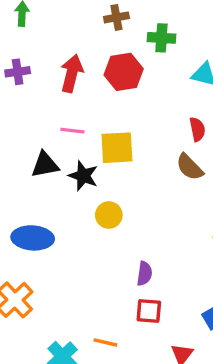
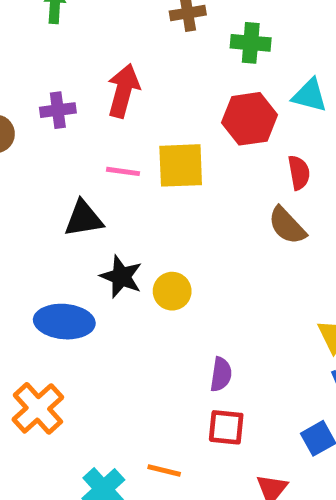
purple cross: (18, 72) -> (58, 110), moved
red hexagon: (124, 72) -> (250, 119), moved
yellow square: (117, 148) -> (181, 165), moved
black star: (83, 176) -> (121, 277), moved

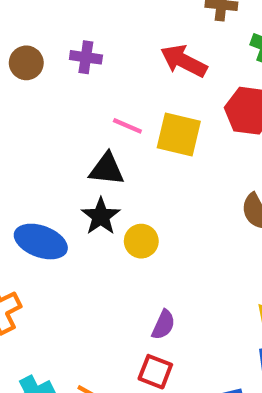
red arrow: (123, 91) -> (184, 61), moved, turned -93
black triangle: (83, 219) -> (107, 169), moved

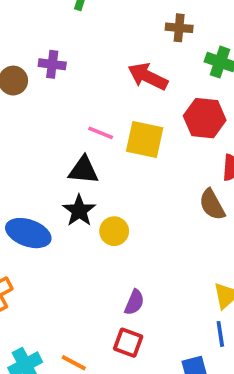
purple cross: (86, 57) -> (52, 64), moved

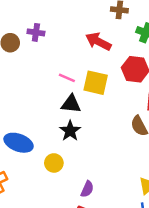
black triangle: (84, 170) -> (71, 104), moved
black star: (79, 211) -> (70, 131), moved
yellow circle: (114, 231) -> (54, 163), moved

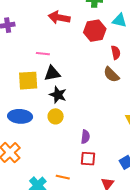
yellow square: (96, 83) -> (28, 81), moved
yellow circle: (54, 163) -> (56, 116), moved

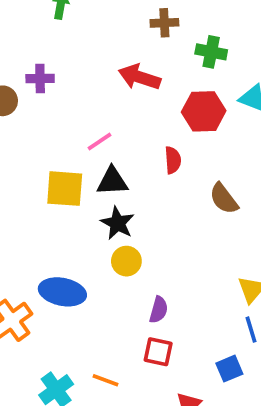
red semicircle: (116, 53) -> (173, 160), moved
pink line: (43, 54) -> (99, 142), turned -48
blue ellipse: (20, 116) -> (62, 292), moved
yellow circle: (56, 116) -> (126, 261), moved

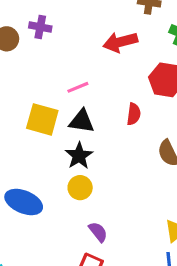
red arrow: (139, 77) -> (120, 42), turned -44
purple semicircle: (159, 310) -> (98, 232), turned -65

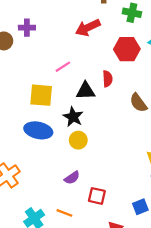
black triangle: (82, 121) -> (85, 91), moved
blue ellipse: (24, 202) -> (38, 130), moved
purple semicircle: (98, 232) -> (72, 178), moved, turned 105

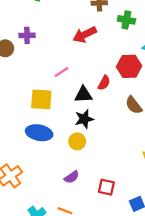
red hexagon: (127, 49) -> (129, 66), moved
red semicircle: (107, 79) -> (104, 83), turned 32
black star: (73, 117) -> (84, 119), moved, turned 30
red square: (97, 196) -> (106, 187), moved

